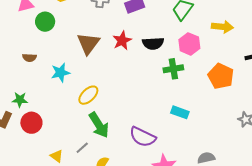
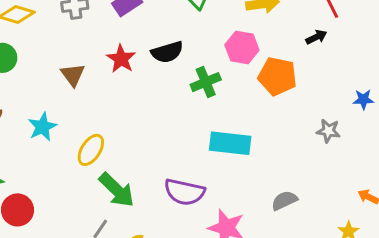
brown triangle: (88, 43) -> (73, 75), size x0.7
pink hexagon: (189, 44) -> (242, 48), moved
cyan rectangle: (180, 112) -> (230, 143), size x1.5

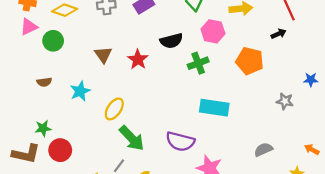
pink hexagon: (242, 48) -> (213, 31), moved
red star: (121, 59) -> (138, 60), moved
gray semicircle: (284, 201) -> (263, 150), moved

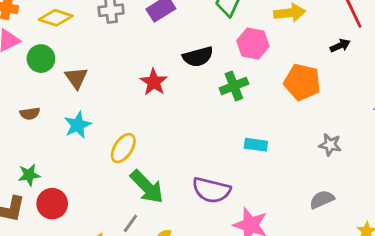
brown triangle: (103, 55) -> (76, 78), moved
gray star: (285, 101) -> (330, 145), moved
cyan rectangle: (214, 108) -> (256, 145), size x0.6

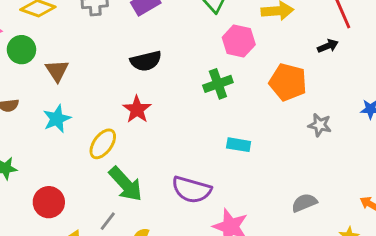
black semicircle: (198, 57) -> (146, 61), moved
red star: (154, 82) -> (137, 109), moved
gray star: (330, 145) -> (320, 125), moved
red circle: (52, 204) -> (49, 202), moved

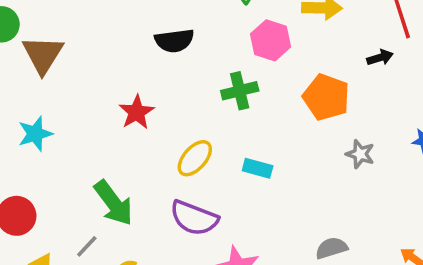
black semicircle: (146, 61) -> (174, 41), moved
brown triangle: (57, 71) -> (43, 55), size x1.4
cyan star: (57, 119) -> (35, 134), moved
yellow ellipse: (103, 144) -> (195, 158), moved

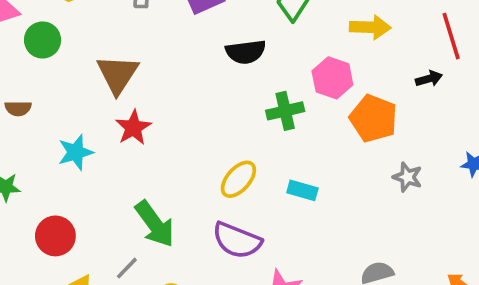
pink hexagon: (271, 40) -> (332, 78), moved
black semicircle: (174, 41) -> (246, 52), moved
brown triangle: (43, 55) -> (118, 74), moved
red star: (137, 112) -> (133, 128), moved

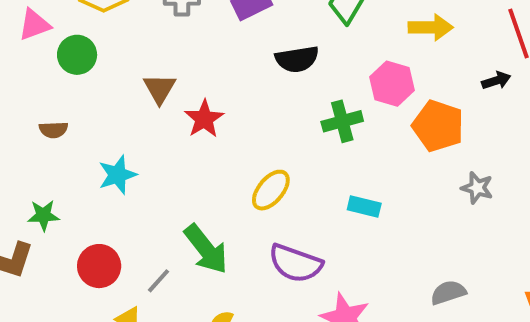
brown triangle: (118, 74) -> (160, 89), size x0.7
red star: (133, 128) -> (204, 119), moved
yellow ellipse: (238, 179) -> (271, 190), moved
gray line: (127, 268) -> (158, 281), moved

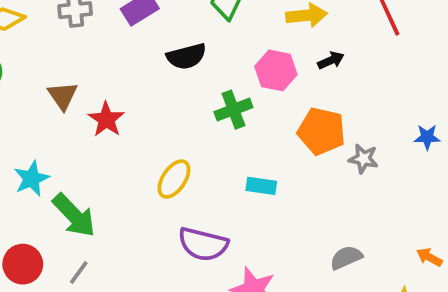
black arrow: (496, 81) -> (331, 60), moved
orange pentagon: (438, 126) -> (321, 131), moved
green arrow: (206, 249) -> (74, 215), moved

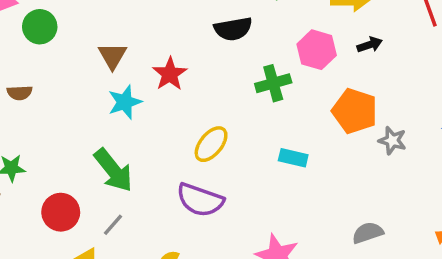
red star: (106, 119) -> (170, 74), moved
cyan star: (32, 179) -> (125, 102), moved
purple semicircle: (203, 244) -> (200, 200), moved

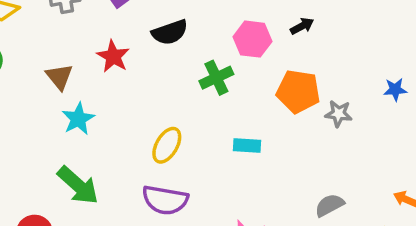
red star: (170, 74) -> (113, 56), moved

